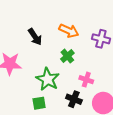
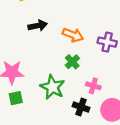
black arrow: (35, 37) -> (38, 26), moved, turned -66
green square: (39, 103) -> (16, 98), moved

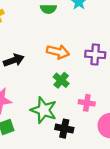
black arrow: (38, 26) -> (14, 60), moved
black cross: (81, 107) -> (64, 129), moved

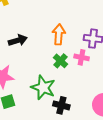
orange arrow: (58, 52) -> (59, 34), turned -102
pink cross: (87, 103) -> (82, 57), moved

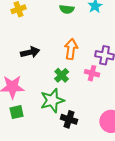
green cross: (60, 61) -> (62, 75), moved
green star: (43, 88) -> (52, 100), turned 30

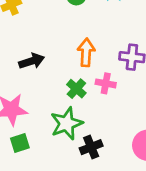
pink cross: (92, 73) -> (106, 83), moved
black cross: (69, 119) -> (91, 147), turned -35

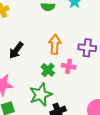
black arrow: (32, 61) -> (16, 50), turned 144

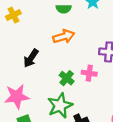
orange arrow: (55, 44) -> (64, 36), moved, turned 72

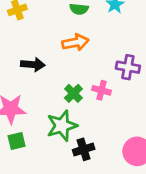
black arrow: (31, 58) -> (33, 64), turned -126

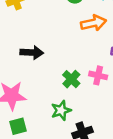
orange arrow: (75, 42) -> (93, 23), moved
green star: (62, 126) -> (61, 110), size x0.7

